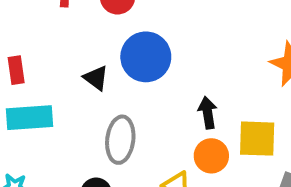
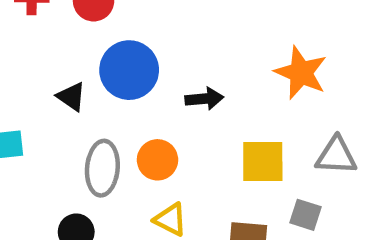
black arrow: (208, 113) -> (204, 99), moved, turned 96
orange circle: (211, 156) -> (157, 160), moved

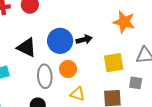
blue circle: (129, 70) -> (60, 41), moved
black triangle: (71, 97) -> (27, 47), size x1.5

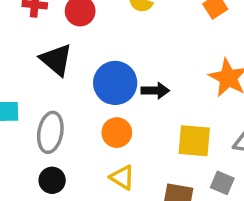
black triangle: (27, 47) -> (56, 60), moved
gray ellipse: (45, 76) -> (50, 132), moved

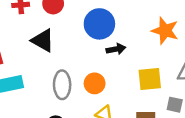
blue circle: (115, 83) -> (99, 24), moved
gray ellipse: (50, 132) -> (62, 85), moved

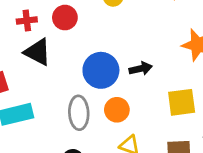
blue circle: (99, 24) -> (101, 70), moved
black triangle: (43, 40) -> (38, 52), moved

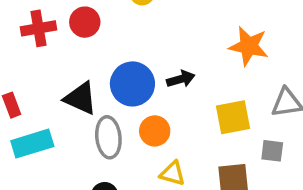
red cross: (27, 20) -> (38, 28), size x1.4
black triangle: (38, 52) -> (81, 98), moved

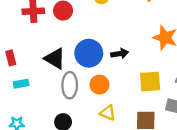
cyan rectangle: (32, 144) -> (21, 84), size x0.6

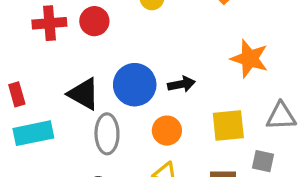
cyan rectangle: (21, 84) -> (33, 133), size x1.6
orange circle: (99, 85) -> (167, 131), moved

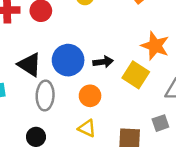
yellow square: (228, 125) -> (136, 75), moved, turned 35
gray square: (263, 161) -> (160, 123), turned -35

